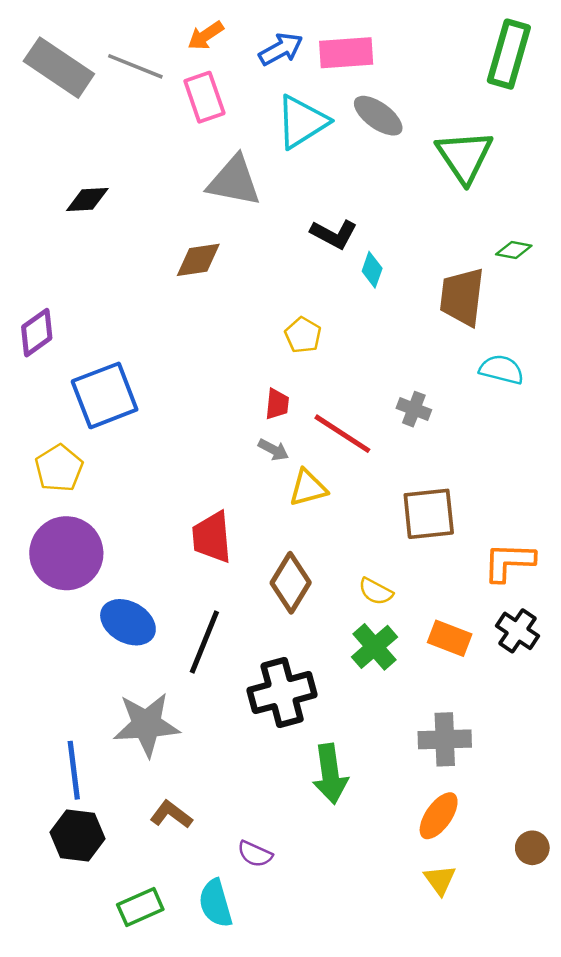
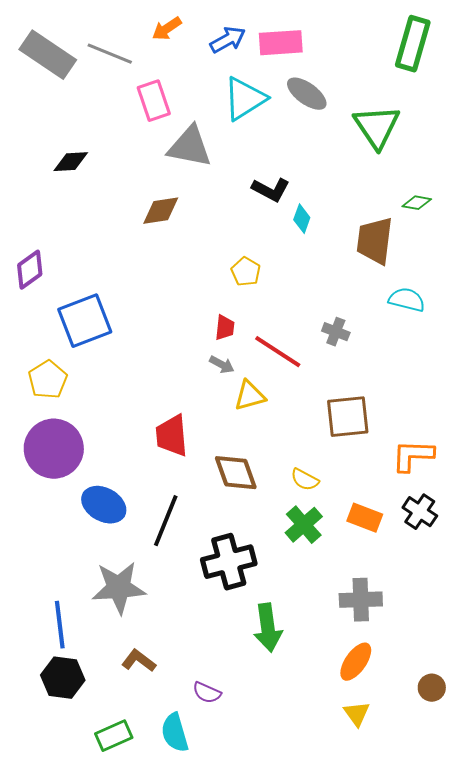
pink rectangle: (204, 97) -> (154, 101), moved
brown diamond: (291, 583) -> (236, 473), turned -51

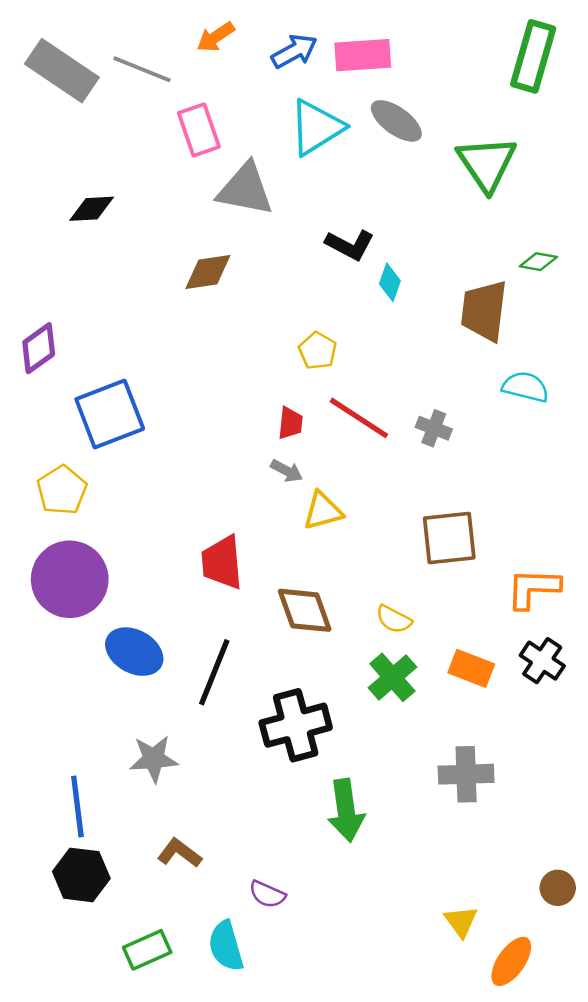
red line: (278, 352) -> (359, 418), moved
gray star: (119, 588) -> (154, 759), size x0.7
orange ellipse: (356, 662) -> (511, 961), moved

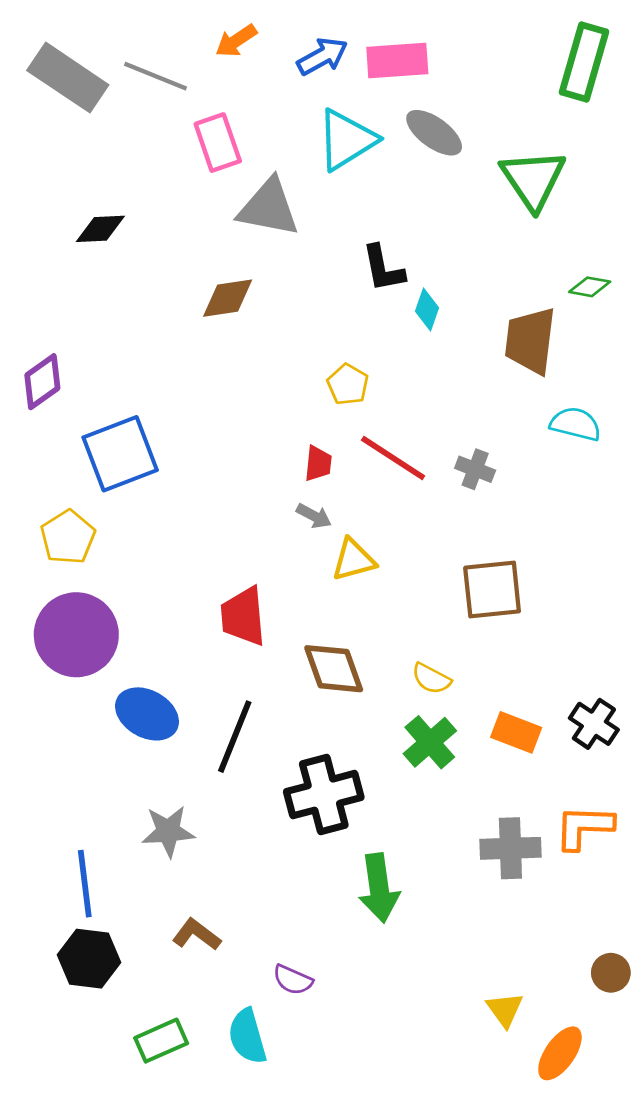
black L-shape: (350, 245) -> (383, 268), turned 51
orange L-shape: (533, 588) -> (584, 827), moved

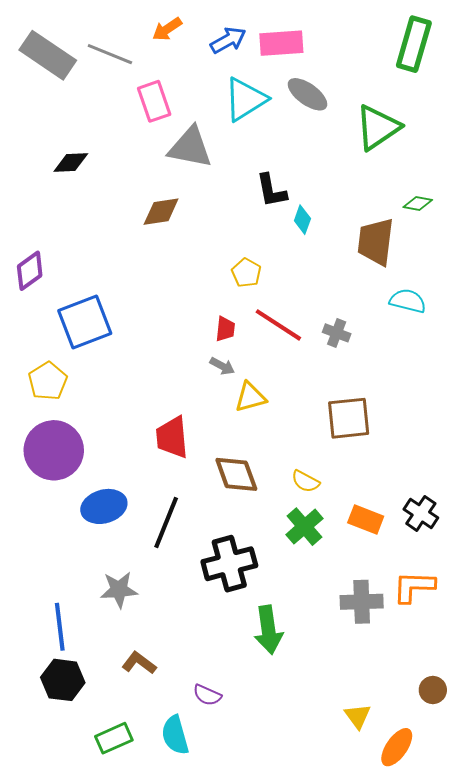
green triangle: (533, 179) -> (378, 127), turned 30
blue ellipse: (147, 714) -> (104, 506), turned -45

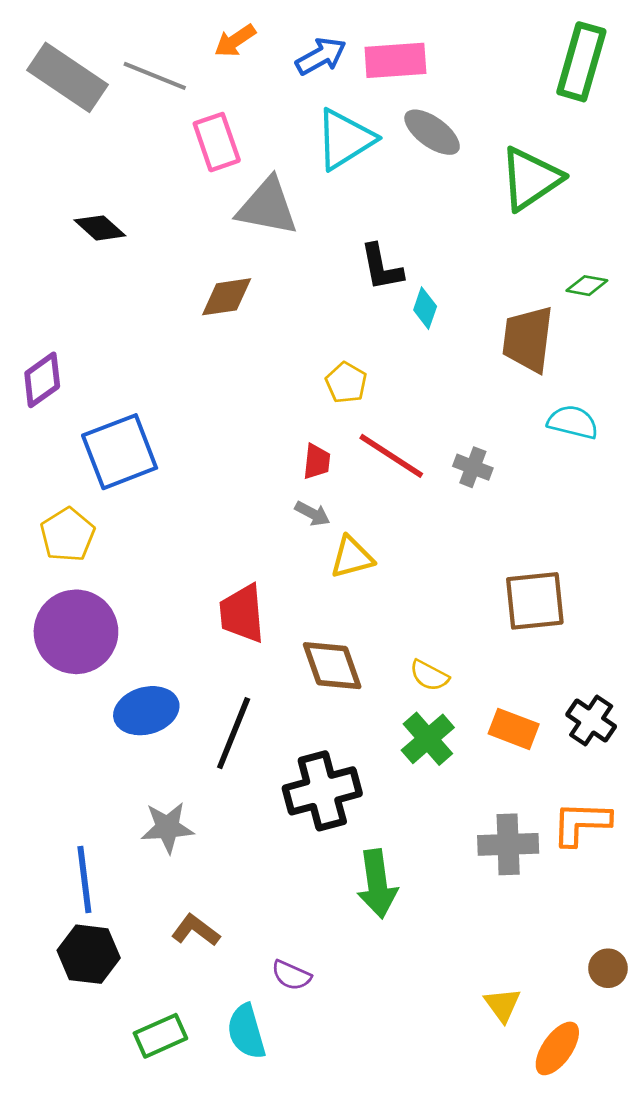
black diamond: (71, 162) -> (100, 228), turned 45
brown square: (349, 418) -> (535, 601), moved

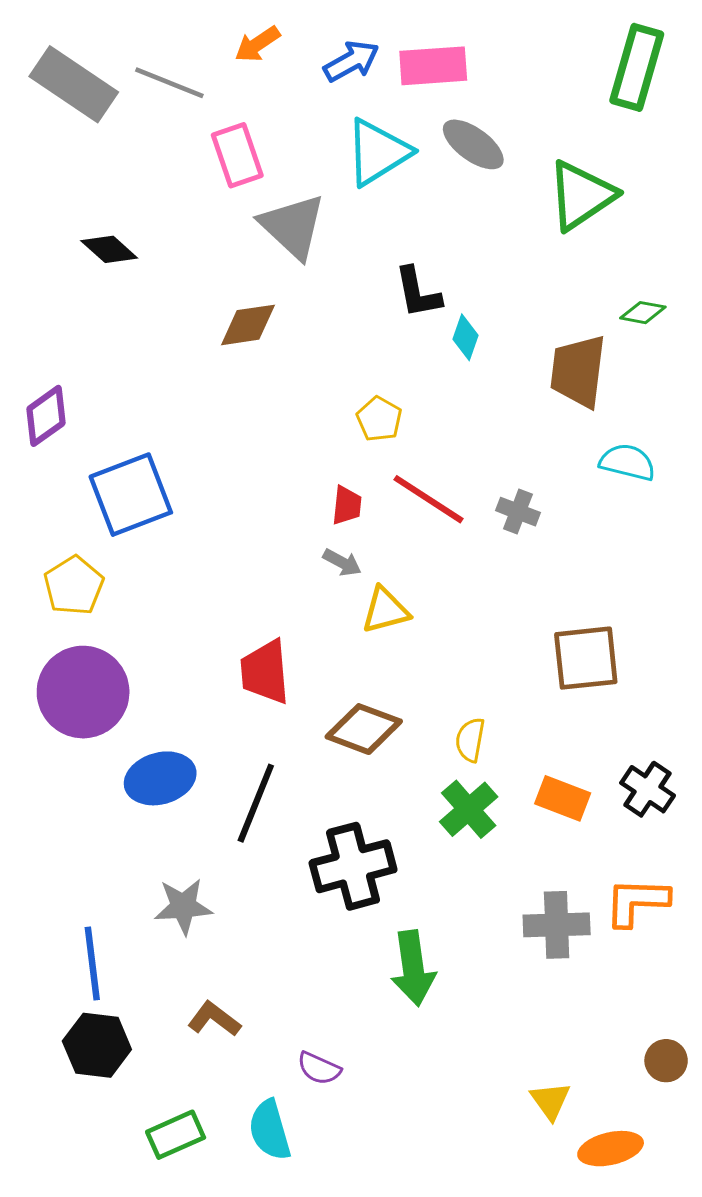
gray triangle: (267, 207) -> (293, 226), turned 32
brown diamond: (332, 666) -> (364, 729), turned -50
yellow semicircle: (429, 675) -> (470, 740), turned 72
orange ellipse: (557, 1048) -> (611, 1149), turned 42

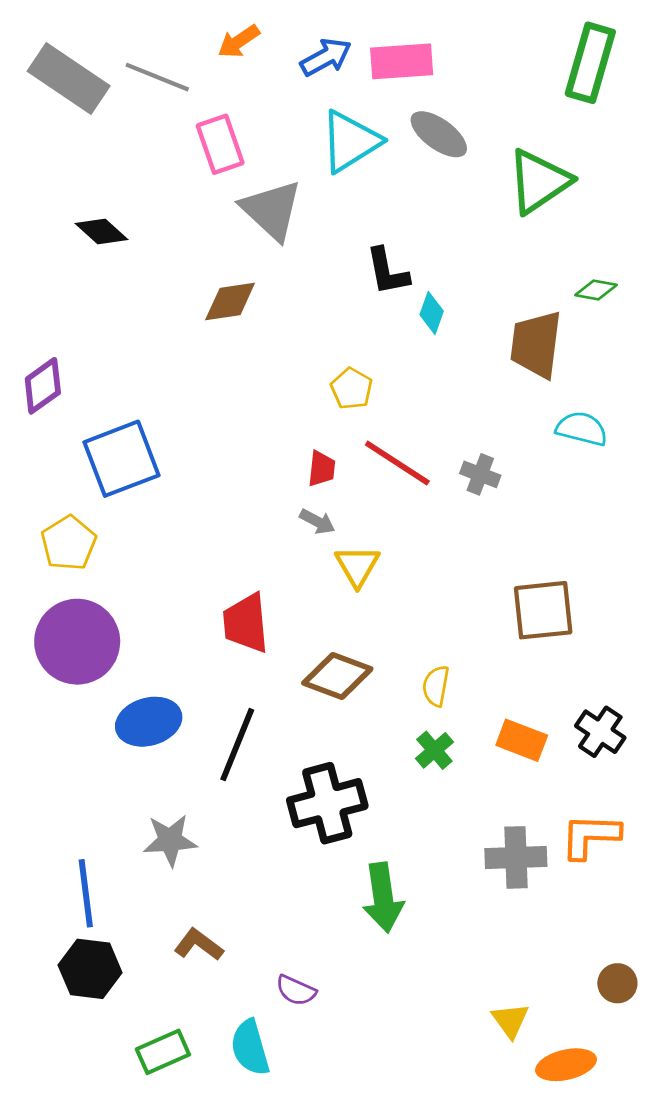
yellow triangle: (385, 610) -> (357, 566), turned -45
green cross: (469, 809) -> (434, 750), size x0.7

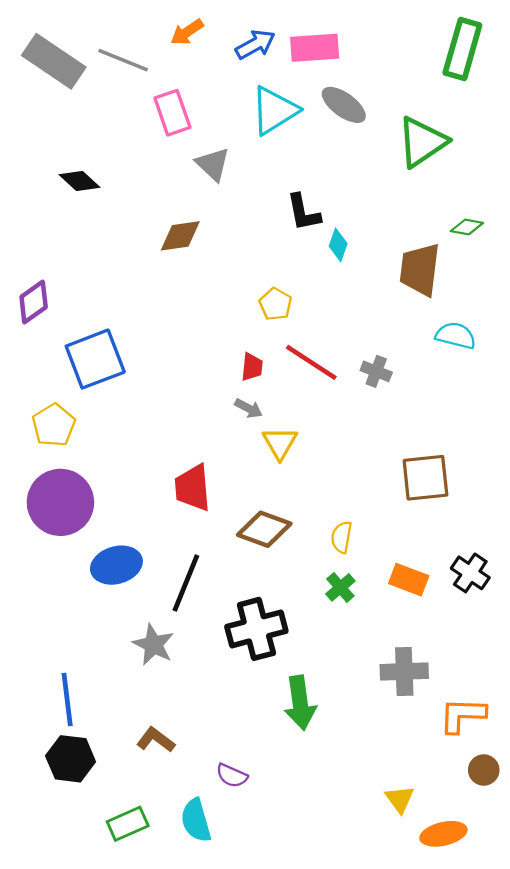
gray triangle: (272, 210) -> (213, 164), size x0.7
orange L-shape: (590, 836) -> (462, 715), moved
gray star: (170, 840) -> (153, 645), moved, turned 30

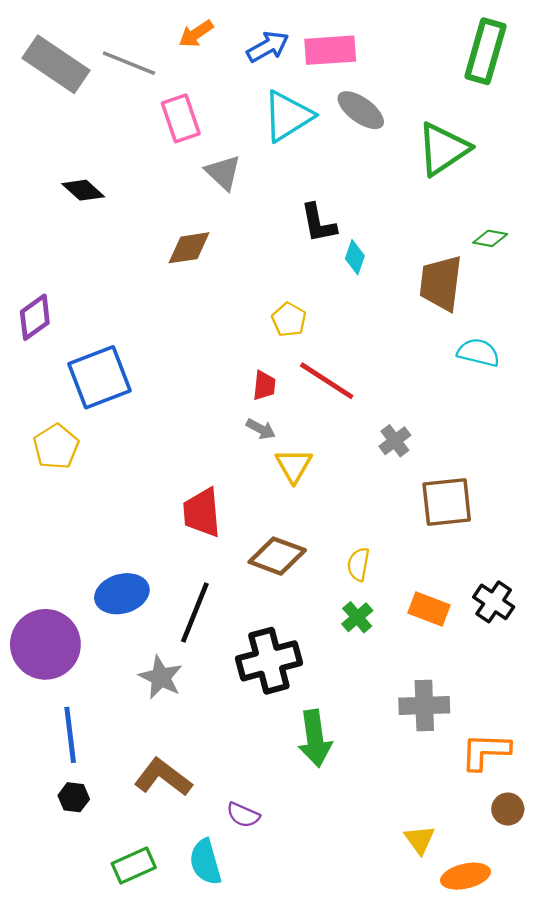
gray cross: (376, 371) -> (395, 441), moved, turned 32
purple circle: (60, 502) -> (45, 644), moved
brown L-shape: (156, 740) -> (163, 777), size x1.4
black hexagon: (71, 759) -> (74, 797), size x0.6

